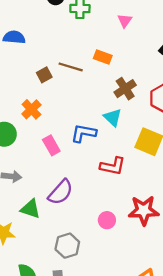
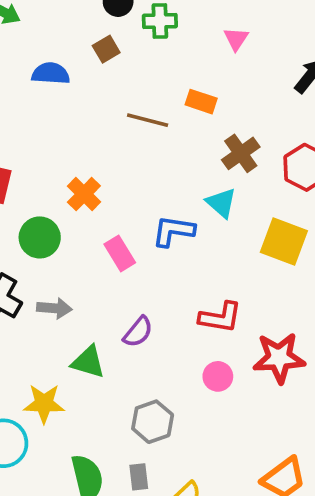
brown square: (44, 75) -> (106, 49), moved
red L-shape: (113, 166) -> (220, 317), moved
purple semicircle: (61, 192) -> (138, 332), size x0.7

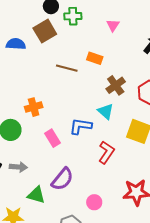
brown square: (106, 49) -> (45, 31), size x1.6
orange cross: (84, 194) -> (34, 107), turned 30
red L-shape: (220, 317) -> (106, 152), moved, turned -65
purple semicircle: (138, 332) -> (62, 179), size x1.4
pink circle: (218, 376) -> (94, 202), moved

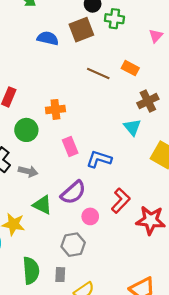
blue L-shape: (81, 126) -> (99, 159), moved
red L-shape: (106, 152) -> (121, 201), moved
pink circle: (94, 202) -> (90, 216), moved

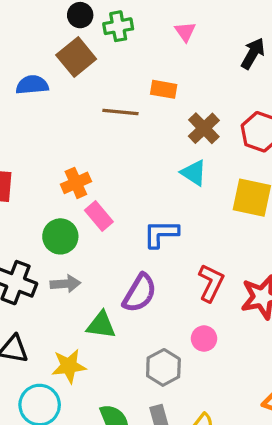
green circle: (26, 130) -> (60, 236), moved
pink rectangle: (70, 146) -> (99, 216), moved
pink circle: (90, 216) -> (204, 339), moved

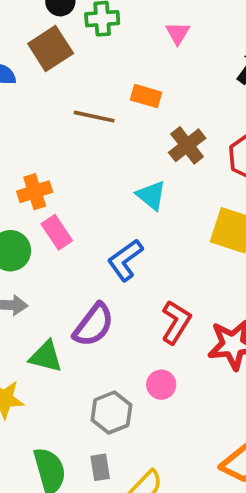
cyan triangle: (194, 173) -> (151, 195), moved
blue L-shape: (161, 234) -> (125, 260), turned -42

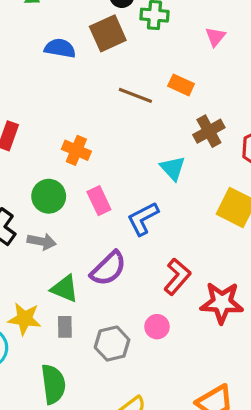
orange cross: (35, 192) -> (76, 150), turned 32
pink rectangle: (57, 232) -> (99, 201), moved
gray rectangle: (100, 467) -> (65, 327), moved

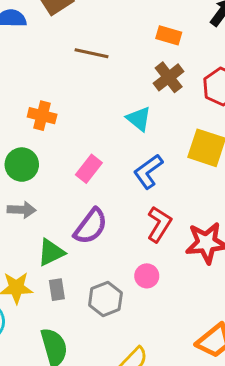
orange rectangle: (181, 85) -> (169, 35), moved
pink rectangle: (99, 201) -> (89, 169), moved, turned 72
blue L-shape: (143, 219) -> (148, 171), moved
green triangle: (65, 289) -> (51, 252), turned -40

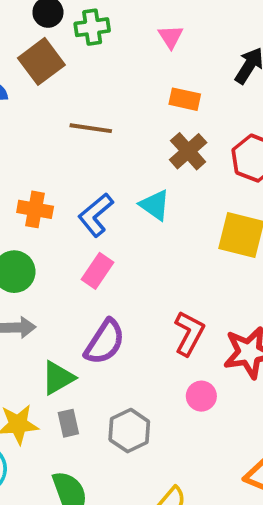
blue L-shape: (148, 171) -> (96, 215), moved
pink circle: (147, 276) -> (201, 396), moved

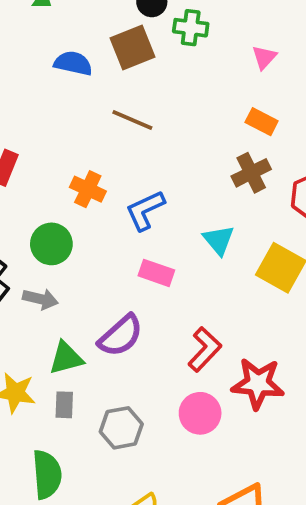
brown line: (91, 128) -> (132, 120), moved
cyan triangle: (155, 205) -> (219, 240), moved
pink rectangle: (98, 271) -> (156, 273), moved, turned 60
pink circle: (201, 396) -> (200, 413), size x1.4

